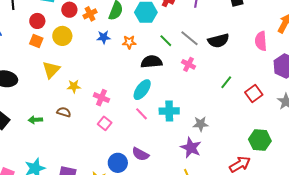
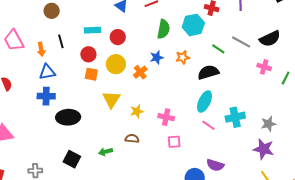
orange cross: (90, 14) -> (140, 72), moved
pink cross: (188, 64) -> (264, 67), moved
pink square: (105, 123) -> (174, 142), turned -32

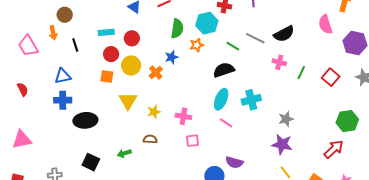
orange arrow: (41, 49) -> (53, 33), moved
red circle: (88, 54) -> (111, 54), moved
orange star: (183, 57) -> (197, 45), moved
cyan cross: (235, 117) -> (251, 100), moved

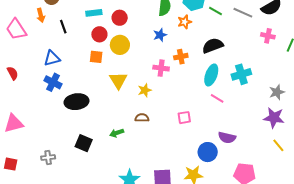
green line: (233, 46) -> (215, 11), moved
orange cross: (156, 72) -> (181, 57), moved, turned 32
blue cross: (63, 100) -> (53, 82), turned 30
pink cross: (183, 116) -> (161, 68), moved

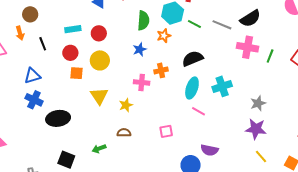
red circle: (99, 34) -> (70, 53), moved
pink cross: (268, 36) -> (248, 47), size x1.5

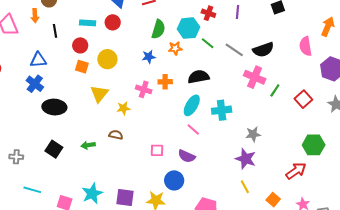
red circle: (99, 33) -> (113, 22), moved
pink square: (166, 131) -> (157, 150), moved
purple semicircle: (209, 150) -> (187, 156), moved

